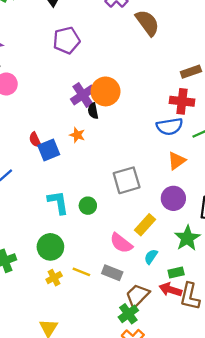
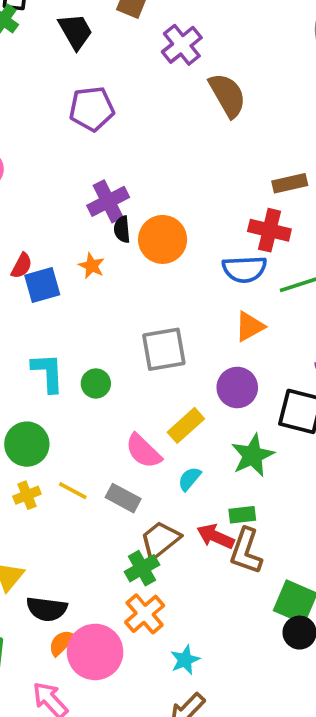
orange circle: (106, 91) -> (163, 239), moved
red semicircle: (35, 140) -> (22, 266), turned -133
green rectangle: (176, 272) -> (242, 515), moved

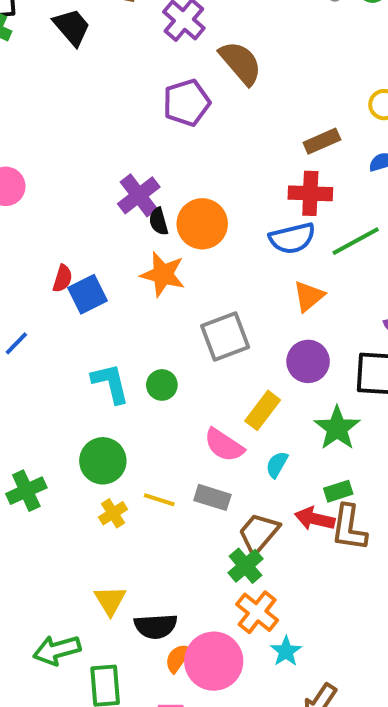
purple pentagon: (92, 109) -> (187, 103), moved
orange star: (92, 266) -> (163, 274), moved, size x1.6
cyan star: (185, 660) -> (286, 651), moved

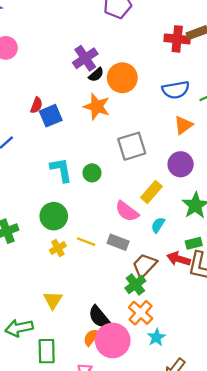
red cross: (310, 193) -> (177, 39), moved
black semicircle: (159, 221) -> (96, 75), turned -119
black semicircle: (156, 626) -> (99, 317), moved, turned 50

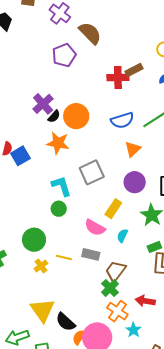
cyan L-shape: (61, 170) -> (61, 186), moved
green circle: (92, 173) -> (59, 209), moved
red arrow: (179, 259) -> (145, 301), moved
yellow triangle: (53, 300) -> (43, 310), size x1.5
black semicircle: (99, 317) -> (66, 322), moved

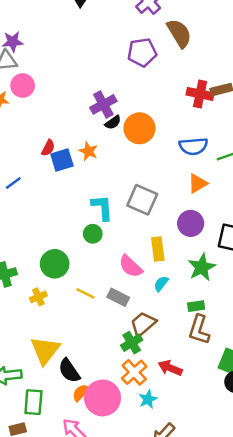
orange star: (58, 143) -> (88, 151), moved, size x0.7
gray square: (92, 172) -> (142, 200), turned 35
yellow rectangle: (113, 209) -> (158, 249), turned -54
yellow cross: (41, 266) -> (38, 297), moved

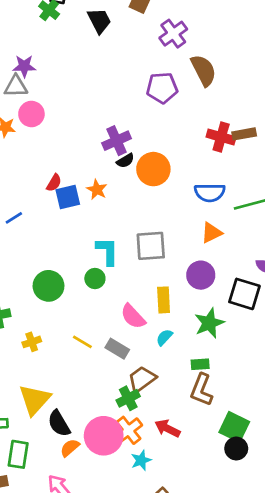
gray square: (142, 200) -> (151, 246), turned -32
green circle: (55, 264) -> (49, 286), moved
pink circle: (103, 398) -> (104, 436), moved

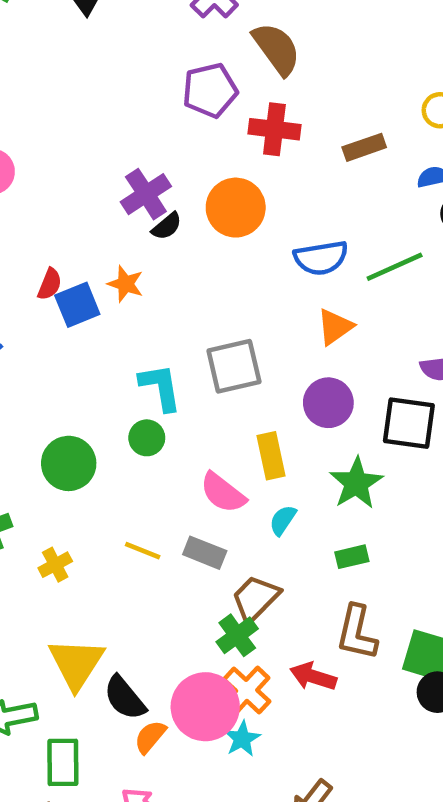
red cross: (221, 137) -> (274, 129), moved
orange circle: (153, 169) -> (236, 208), moved
brown L-shape: (201, 390) -> (357, 633), moved
cyan star: (141, 460) -> (242, 739), moved

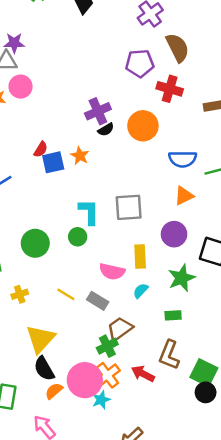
pink semicircle: (223, 493) -> (112, 272), turned -35
yellow triangle: (76, 663) -> (40, 339), moved

